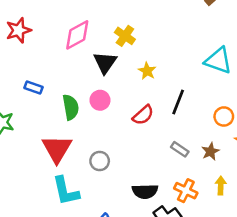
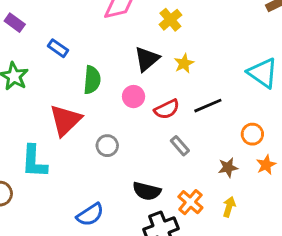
black triangle: (105, 63) -> (147, 59), moved
pink circle: (100, 100) -> (134, 97), moved
black line: (178, 102) -> (208, 106), turned 30
gray rectangle: (180, 149) -> (180, 146), moved
cyan L-shape: (66, 191) -> (34, 161), moved

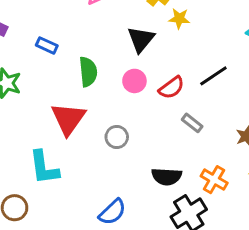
yellow star: (184, 63) -> (179, 19), moved, turned -30

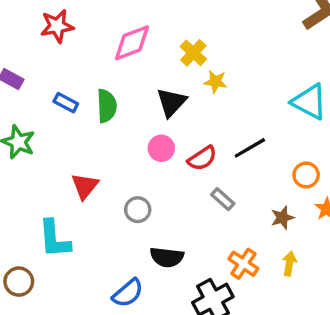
green semicircle: (88, 72) -> (107, 106), moved
red triangle: (68, 119) -> (85, 186), size x0.7
black semicircle: (167, 176) -> (167, 257), moved

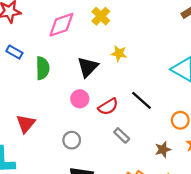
yellow cross: (193, 53) -> (101, 16), moved
blue rectangle: (66, 103) -> (14, 52), moved
black line: (250, 148) -> (142, 100), turned 70
gray circle: (138, 210) -> (72, 140), moved

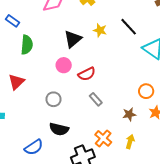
green semicircle: (43, 68) -> (27, 45), moved
black line: (142, 100) -> (129, 27), moved

